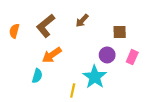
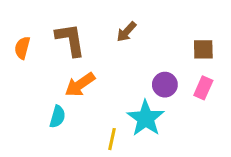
brown L-shape: (46, 26) -> (70, 40), turned 120
brown square: (120, 32) -> (203, 49), moved

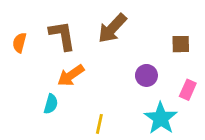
brown arrow: (126, 32) -> (112, 28), size x1.6
pink rectangle: (203, 88) -> (188, 90), moved
cyan star: (146, 118) -> (161, 118), moved

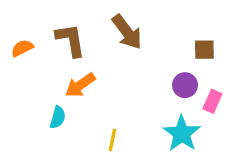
brown arrow: (112, 28) -> (127, 32), turned -80
orange semicircle: (19, 43) -> (22, 48), turned 48
purple circle: (146, 75) -> (185, 85), moved

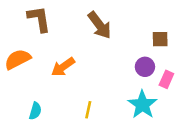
brown L-shape: (71, 40) -> (39, 19), moved
orange semicircle: (22, 48) -> (18, 59), moved, size x1.5
cyan semicircle: (58, 117) -> (35, 111), moved

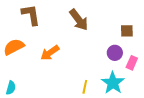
yellow line: (88, 110) -> (85, 87), moved
cyan semicircle: (35, 111) -> (11, 88), moved

